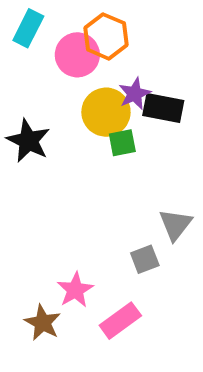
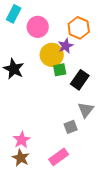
orange hexagon: (106, 36) -> (79, 28), moved
black rectangle: (163, 108) -> (80, 80), moved, turned -66
pink star: (75, 290) -> (22, 140), moved

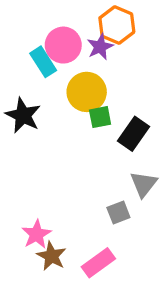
cyan rectangle: (14, 14) -> (43, 62), moved, turned -60
orange hexagon: (79, 28) -> (117, 25), moved
purple star: (66, 46) -> (100, 47), moved
brown star: (21, 158) -> (52, 256), moved

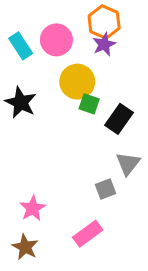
purple star: (100, 47) -> (104, 44), moved
cyan rectangle: (43, 62) -> (21, 46), moved
green square: (100, 117) -> (89, 104), turned 30
brown star: (52, 256) -> (25, 247), moved

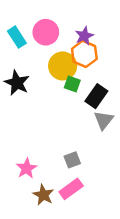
orange hexagon: (104, 22) -> (84, 54), moved
gray triangle: (128, 164) -> (104, 120), moved
gray square: (106, 189) -> (72, 160), moved
brown star: (25, 247) -> (43, 195), moved

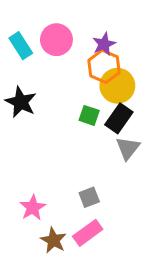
yellow circle: (63, 66) -> (117, 86), moved
green square: (72, 84) -> (89, 115), moved

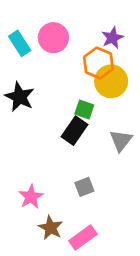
purple star: (104, 44) -> (112, 38), moved
black rectangle: (119, 118) -> (74, 131), moved
pink rectangle: (88, 233) -> (83, 238), moved

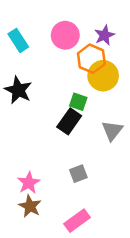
pink circle: (53, 38) -> (65, 35), moved
brown star: (51, 228) -> (30, 206), moved

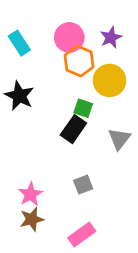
orange hexagon: (91, 59) -> (79, 61), moved
brown star: (30, 206) -> (32, 219), turned 30

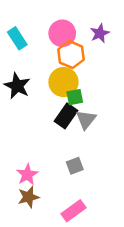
yellow circle: (110, 80) -> (63, 82), moved
green square: (83, 108) -> (75, 97), turned -30
gray triangle: (119, 139) -> (86, 120), moved

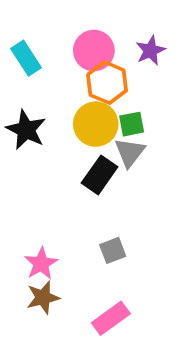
green square: (75, 97) -> (132, 124), moved
gray triangle: (86, 120) -> (130, 152), moved

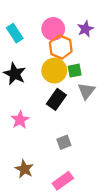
gray triangle: (130, 152) -> (86, 91), moved
pink star: (41, 264) -> (20, 120), moved
brown star: (43, 298) -> (24, 169), turned -30

